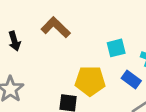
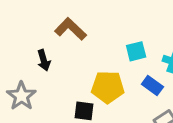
black arrow: (14, 41) -> (44, 60), moved

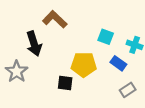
cyan square: (136, 51) -> (106, 37), turned 35
black arrow: (44, 60) -> (34, 44), size x1.5

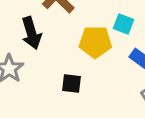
yellow pentagon: (84, 64) -> (95, 42), moved

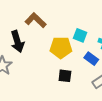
black square: (72, 83) -> (65, 76), moved

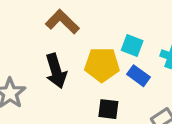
black arrow: (17, 41) -> (56, 71), moved
blue rectangle: (91, 59) -> (138, 76), moved

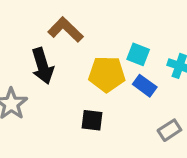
black arrow: (56, 71) -> (43, 66), moved
black square: (108, 109) -> (92, 120), moved

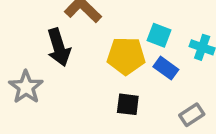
black square: (92, 120) -> (128, 104), moved

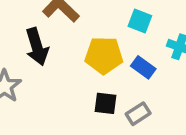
cyan square: (159, 35) -> (140, 21), moved
gray rectangle: (192, 115) -> (138, 114), moved

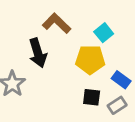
cyan square: (140, 21) -> (104, 33), moved, turned 30
blue rectangle: (143, 67) -> (121, 80), moved

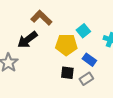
cyan square: (104, 33) -> (83, 31), moved
black arrow: (38, 53) -> (27, 40), turned 70

